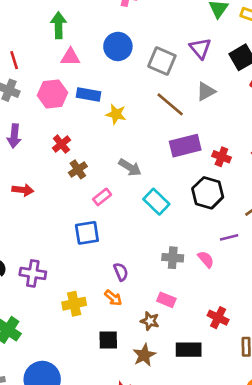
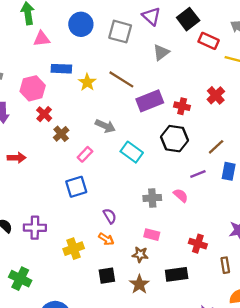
pink hexagon: (53, 94) -> (33, 88), moved
brown line: (170, 104) -> (121, 79), moved
yellow star: (116, 114) -> (87, 82), turned 30

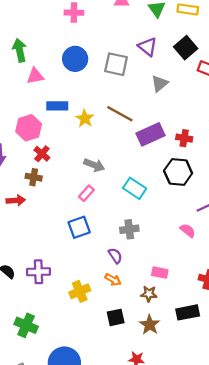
gray arrow: (105, 126) -> (94, 165), moved
brown cross: (61, 134) -> (34, 177), moved, turned -35
gray cross: (152, 198) -> (129, 229), moved

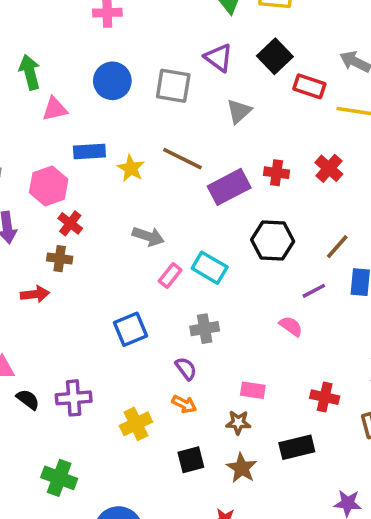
red cross: (184, 138) -> (277, 173), moved
pink rectangle: (86, 193) -> (170, 275), moved

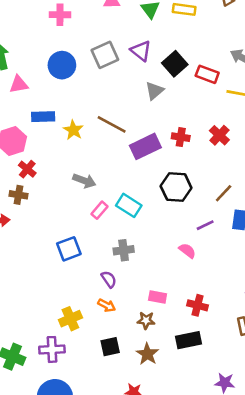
black square: (275, 56) -> (175, 64), moved
gray square: (173, 86) -> (105, 55), moved, turned -36
red cross: (325, 397) -> (198, 305), moved
purple cross: (74, 398) -> (52, 349), moved

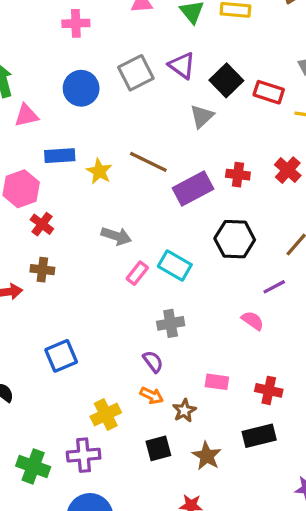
brown cross: (18, 195) -> (42, 270), moved
blue square: (69, 249) -> (61, 356), moved
brown star: (146, 320) -> (184, 411), moved, turned -30

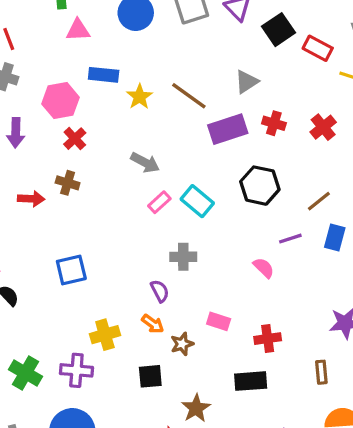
gray triangle: (202, 116) -> (247, 82), moved
red cross: (269, 390) -> (268, 339), turned -30
brown star: (207, 456) -> (196, 408), moved

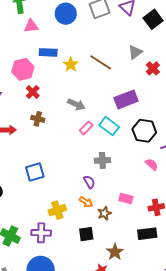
red cross: (274, 123) -> (153, 68), moved, turned 32
purple rectangle: (228, 129) -> (126, 99), moved
brown cross: (68, 183) -> (38, 119), moved
black hexagon: (260, 186) -> (144, 131), moved

